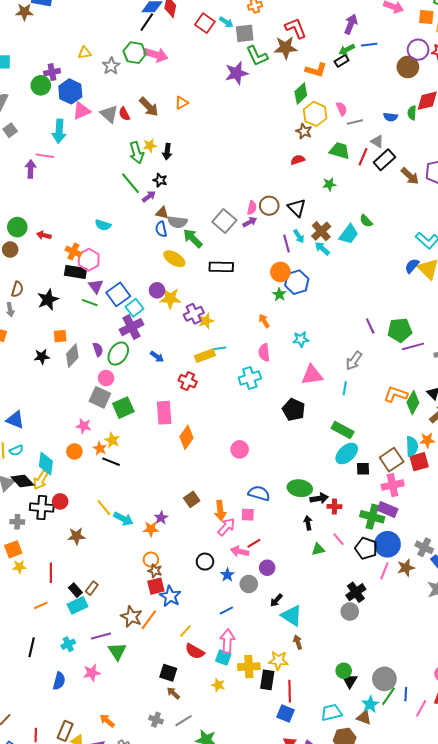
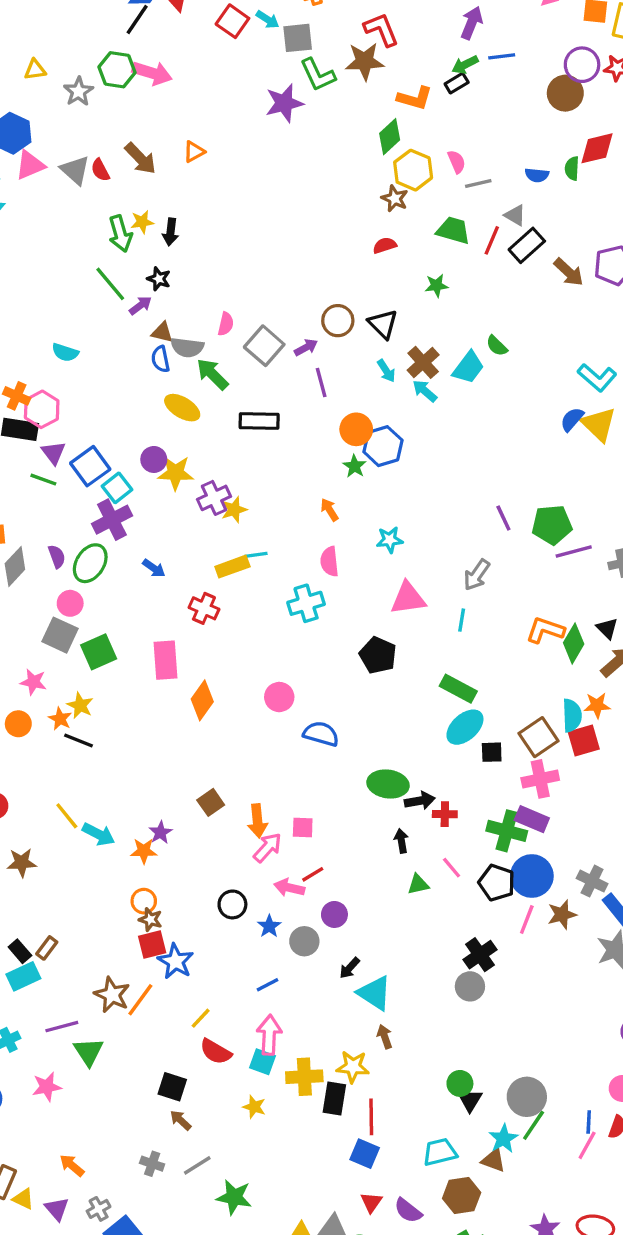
pink semicircle: (252, 208) -> (226, 324), moved
purple line: (287, 243) -> (321, 383), moved
pink circle: (240, 449) -> (279, 697), moved
blue semicircle: (259, 493) -> (321, 734), moved
blue line: (406, 694) -> (589, 1122), moved

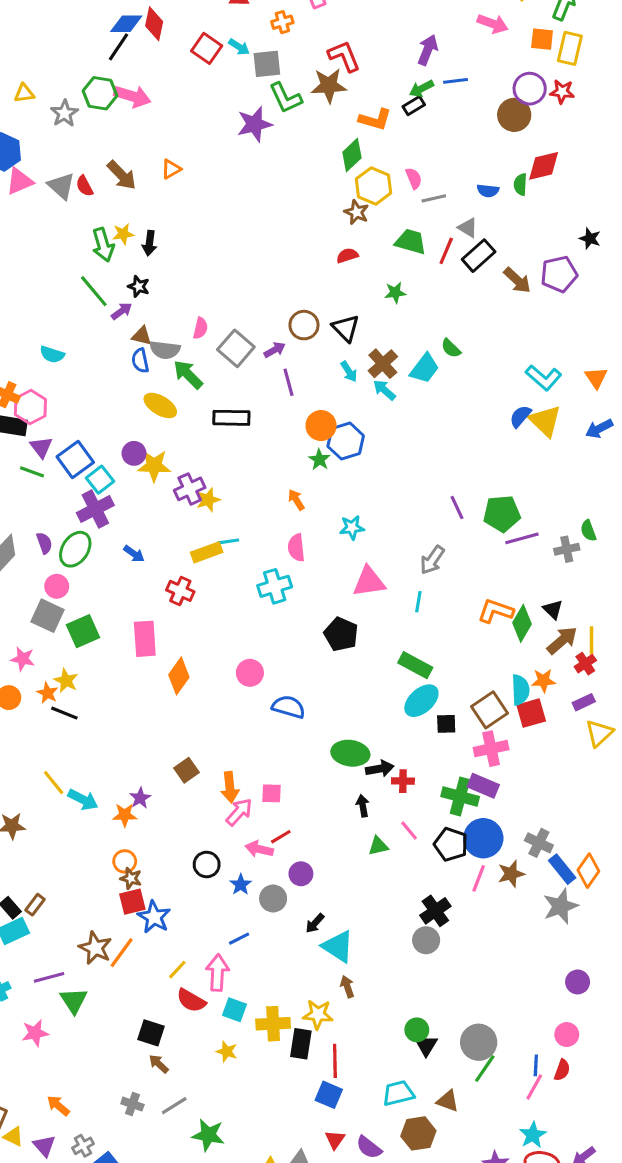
pink arrow: (269, 1035) -> (217, 973), moved
cyan star: (503, 1139) -> (533, 1135), moved

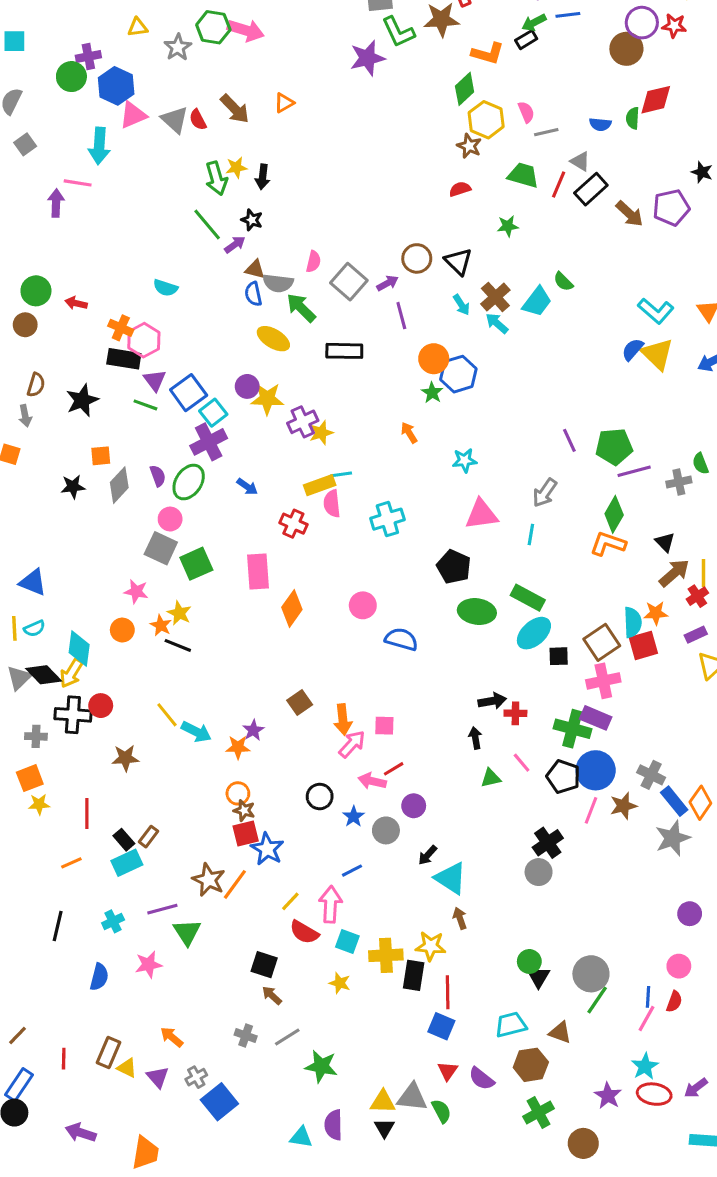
pink semicircle: (296, 548) -> (332, 504), moved
green diamond: (522, 623) -> (614, 514), moved
green ellipse: (350, 753) -> (477, 612), moved

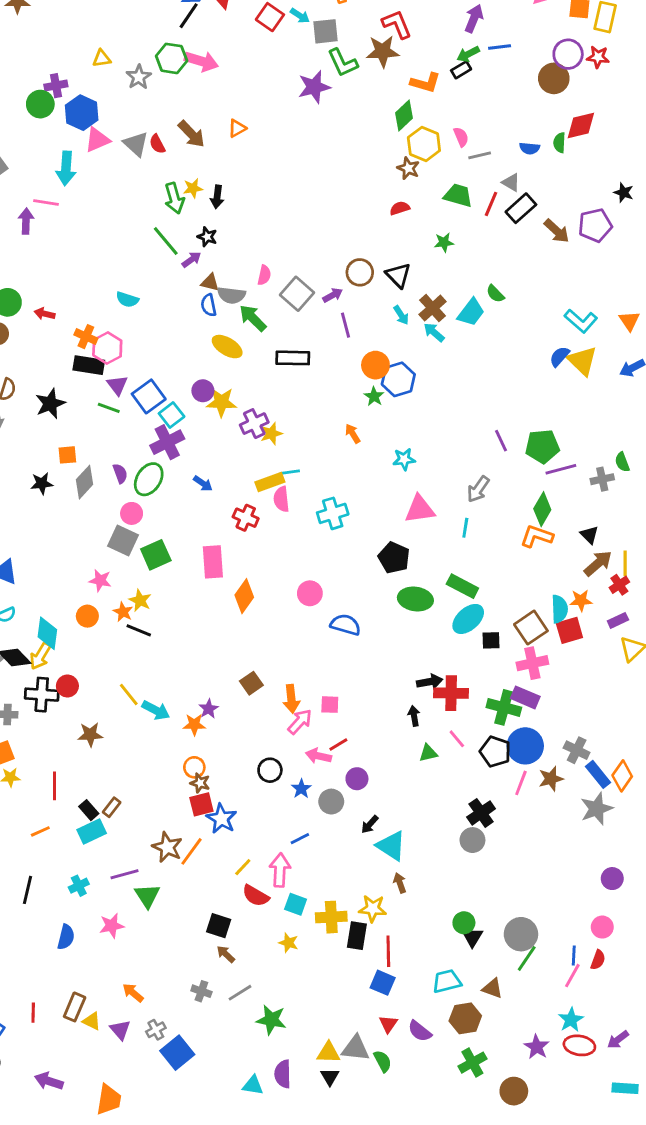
red cross: (515, 713) -> (451, 693), size x1.6

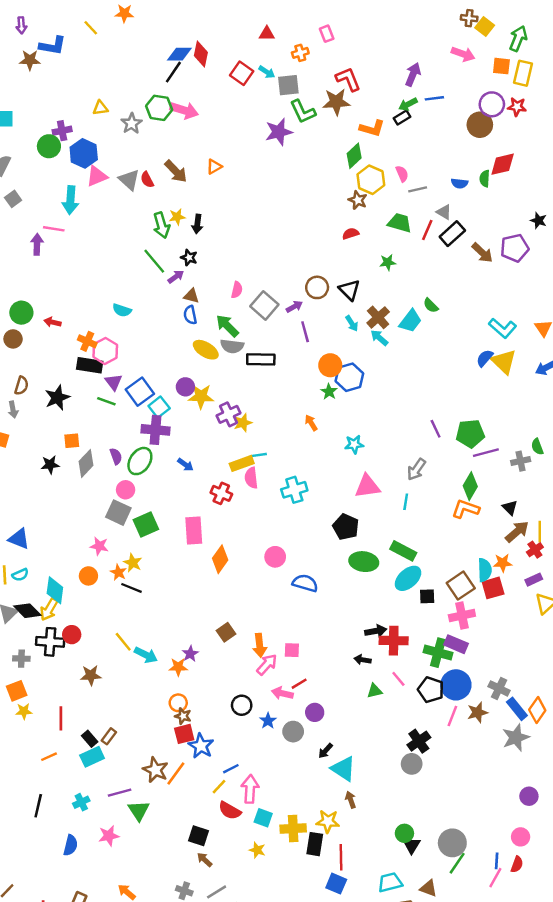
gray semicircle: (231, 295) -> (232, 346), moved
purple cross: (167, 442) -> (155, 430), turned 32
black arrow: (414, 716) -> (363, 660), turned -70
blue line: (300, 839) -> (231, 769), moved

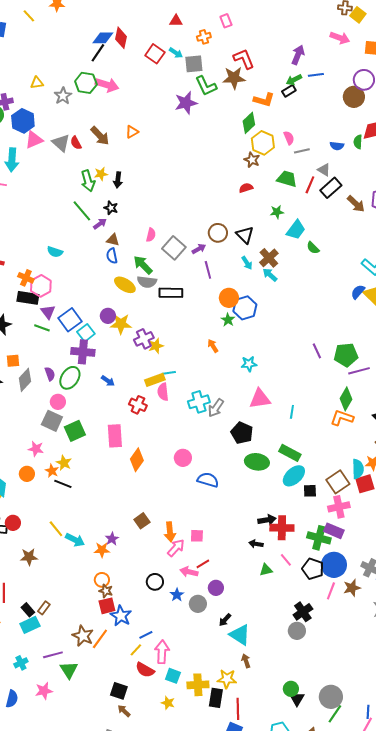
cyan trapezoid: (410, 321) -> (296, 230), moved
gray arrow: (416, 469) -> (216, 408), moved

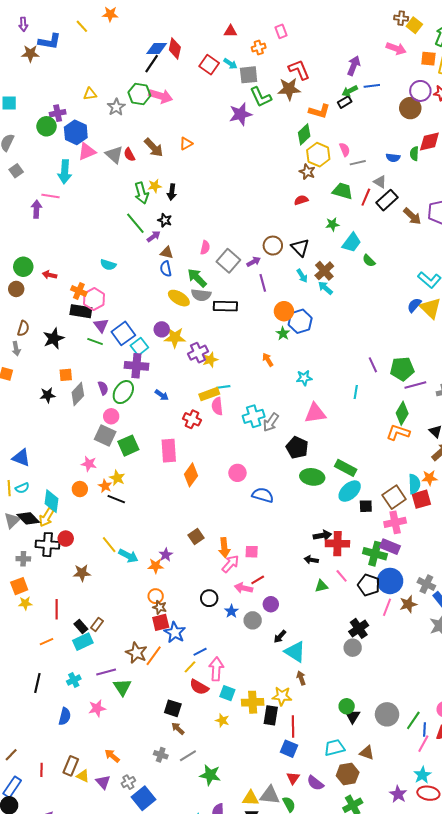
cyan line: (292, 412) -> (356, 392), moved
green line: (335, 714) -> (413, 720), moved

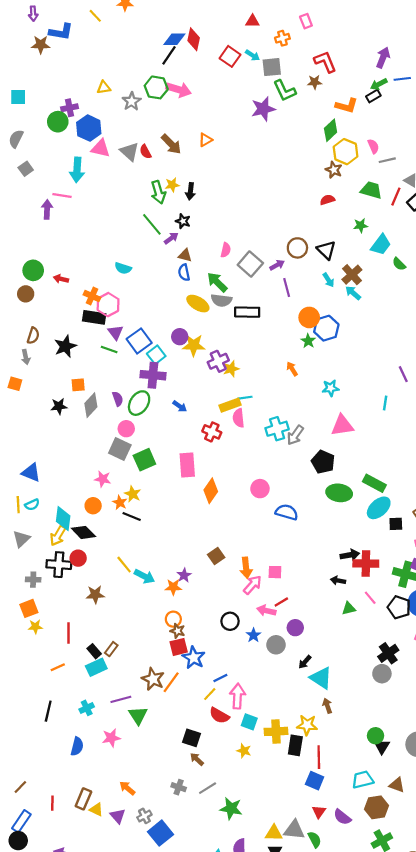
brown star: (289, 89) -> (315, 82), size x0.6
pink triangle: (87, 152) -> (101, 148), turned 36
black diamond: (28, 518) -> (83, 532), moved

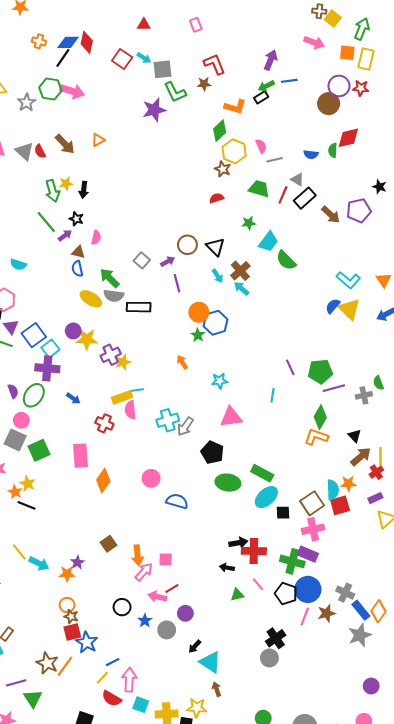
orange cross: (282, 38) -> (39, 41), moved, turned 32
pink semicircle: (226, 250) -> (96, 238), moved
gray square: (250, 264) -> (142, 260), size x0.7
green semicircle: (399, 264) -> (286, 260), size x1.5

